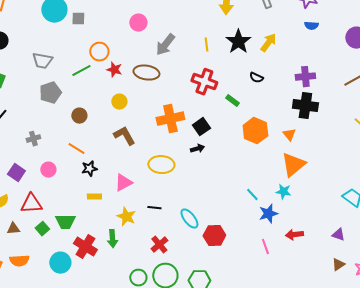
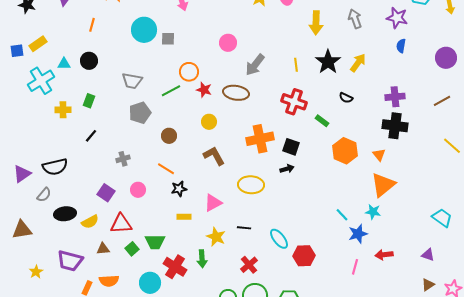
blue semicircle: (311, 26) -> (401, 46), turned 96
black square: (201, 127) -> (291, 147), turned -36
pink line: (265, 247) -> (355, 267), turned 35

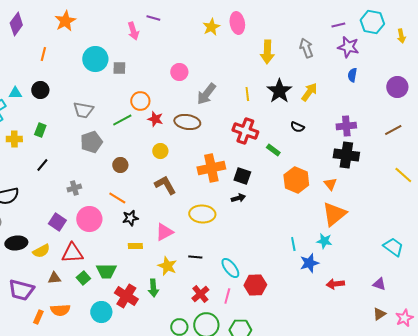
pink circle: (138, 190) -> (89, 219), size x1.6
cyan line: (342, 215) -> (293, 244), turned 32
pink line: (355, 267) -> (227, 296), moved

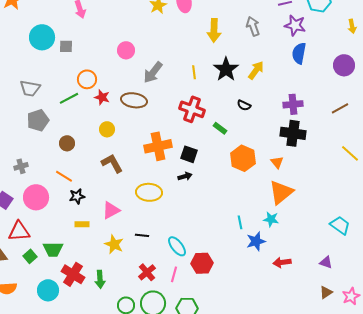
yellow arrow: (401, 36) -> (352, 26), moved
blue semicircle: (352, 75) -> (299, 53), size x1.5
green arrow: (153, 288) -> (100, 279), moved

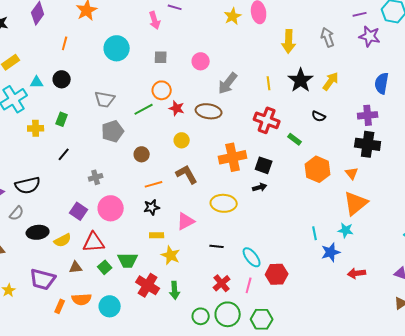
gray square: (66, 46) -> (161, 57), moved
blue semicircle: (299, 53) -> (382, 83), moved
orange line: (64, 176) -> (154, 184), moved, turned -48
yellow star: (114, 244) -> (171, 255), moved
cyan circle: (48, 290) -> (110, 306), moved

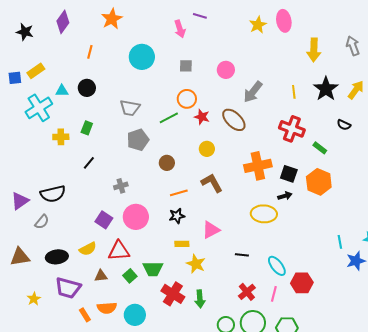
brown ellipse: (209, 111) -> (234, 120), turned 35
orange hexagon: (318, 169) -> (319, 182), moved
yellow ellipse: (224, 203) -> (264, 214), moved
black ellipse: (38, 232) -> (57, 257), moved
orange rectangle: (60, 306) -> (85, 315), turned -56

